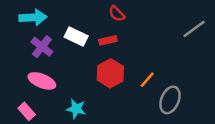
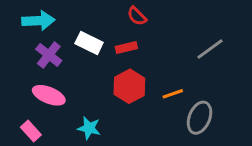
gray line: (194, 29) -> (210, 49), moved
orange line: (147, 80) -> (173, 94), turned 30

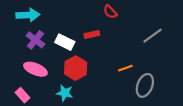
red semicircle: (137, 16) -> (110, 12), moved
white rectangle: (89, 43) -> (65, 42), moved
red hexagon: (129, 86) -> (76, 68), moved

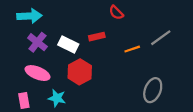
orange line: (125, 68) -> (132, 49), moved
cyan star: (65, 93) -> (57, 98), moved
pink rectangle: (22, 95) -> (24, 100), turned 32

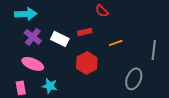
gray line: (161, 38) -> (154, 50), moved, turned -48
red hexagon: (80, 72) -> (87, 63), moved

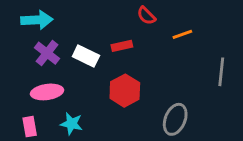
orange line: (116, 43) -> (182, 34), moved
pink ellipse: (33, 64) -> (47, 92), turned -30
gray ellipse: (134, 79) -> (175, 119), moved

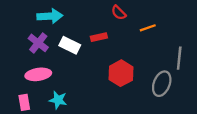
cyan arrow: (37, 20) -> (50, 16), moved
red hexagon: (125, 91) -> (121, 73), moved
gray ellipse: (175, 119) -> (162, 84), moved

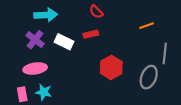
red semicircle: (119, 13) -> (96, 12), moved
orange line: (148, 28) -> (147, 26), moved
cyan star: (58, 100) -> (44, 92), moved

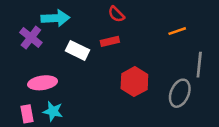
purple cross: (35, 40) -> (31, 38), moved

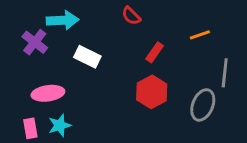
red rectangle: (110, 41) -> (155, 52), moved, turned -42
cyan star: (53, 111) -> (60, 125), turned -30

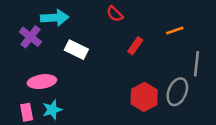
red hexagon: (152, 92) -> (144, 97), moved

